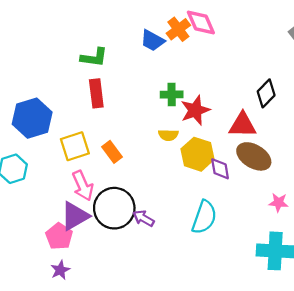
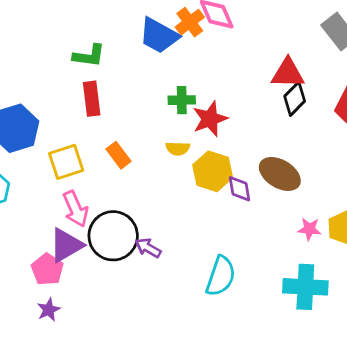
blue trapezoid: (153, 41) -> (159, 36), size x1.4
red triangle: (243, 125) -> (288, 73), moved
orange rectangle: (112, 152) -> (119, 155), moved
cyan semicircle: (204, 217) -> (221, 276), moved

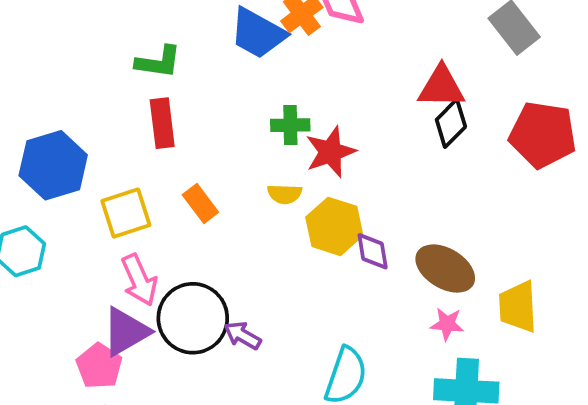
brown ellipse: (280, 174) -> (445, 269), moved
pink star: (309, 229) -> (447, 324), moved

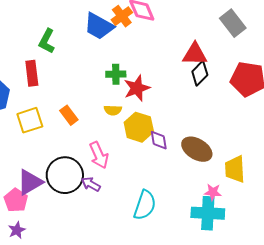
green L-shape: (158, 62) -> (47, 41), turned 110
red rectangle: (162, 123) -> (32, 73), moved
pink arrow: (139, 280) -> (99, 155), moved
pink star: (447, 324) -> (213, 192), moved

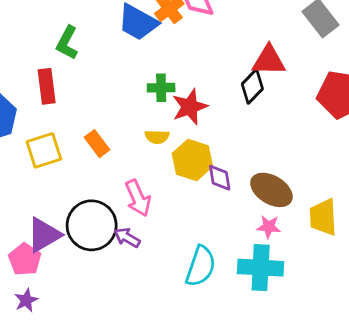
black diamond: (200, 73) -> (252, 86), moved
pink star: (213, 192) -> (269, 227), moved
cyan cross: (208, 213) -> (261, 268), moved

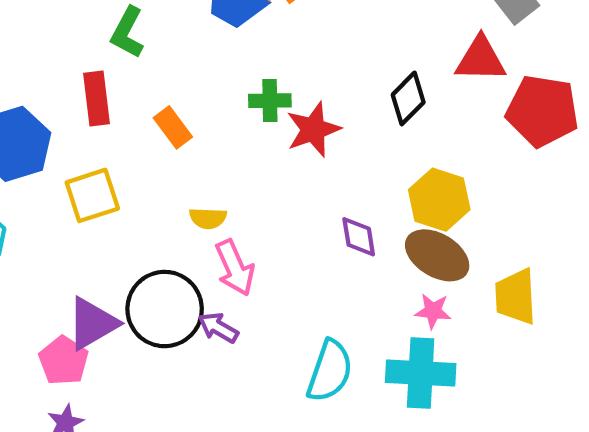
red triangle: (269, 60) -> (480, 59), moved
yellow semicircle: (157, 137) -> (208, 218), moved
orange rectangle: (97, 144) -> (173, 127), moved
yellow hexagon: (192, 160) -> (439, 200), moved

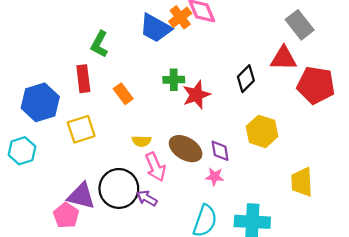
brown ellipse: (437, 255) -> (186, 149), moved
pink star: (433, 311) -> (215, 177), moved
purple triangle: (92, 323) -> (81, 196), turned 44

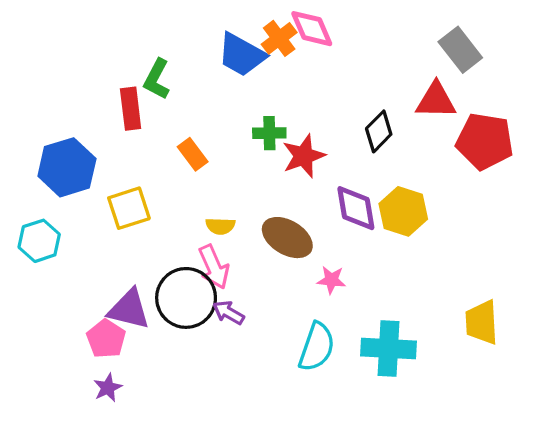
red rectangle: (83, 79) -> (131, 109), moved
purple diamond: (220, 151) -> (356, 208), moved, size x1.4
pink arrow: (155, 167) -> (214, 267), moved
yellow trapezoid: (302, 182) -> (482, 322), moved

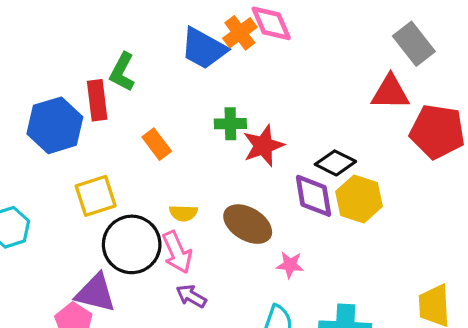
black diamond: (379, 131) -> (335, 163), moved, turned 72
blue hexagon: (67, 167) -> (55, 125), moved
black circle: (186, 298) -> (132, 244), moved

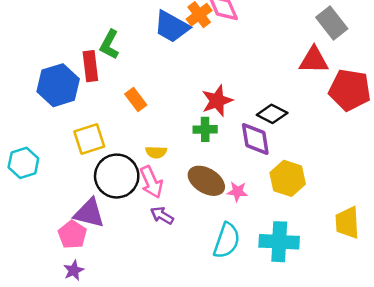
green cross: (230, 124) -> (205, 129), moved
yellow hexagon: (359, 199) -> (288, 178), moved
brown ellipse: (248, 224) -> (206, 181), moved

